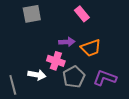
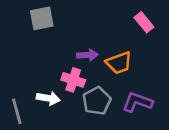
pink rectangle: (82, 14) -> (144, 22), moved

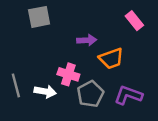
purple arrow: (88, 55) -> (87, 40), moved
gray line: (17, 111) -> (16, 85), moved

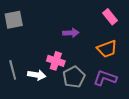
gray square: (39, 17) -> (14, 20), moved
orange trapezoid: (111, 59) -> (107, 49), moved

